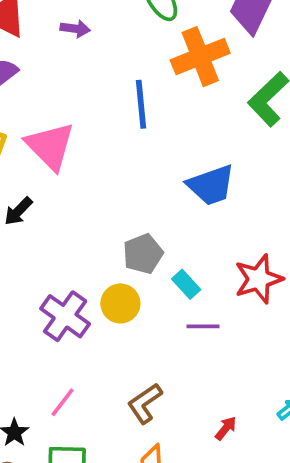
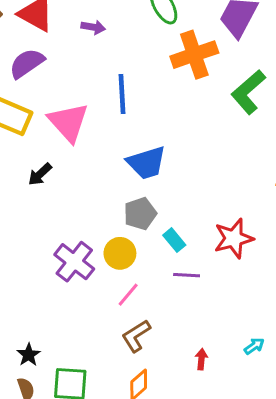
blue line: (141, 104) -> (122, 94), moved
blue trapezoid: (211, 185) -> (146, 163), moved
pink line: (63, 402) -> (128, 295), moved
red arrow: (226, 428) -> (201, 359), turned -36

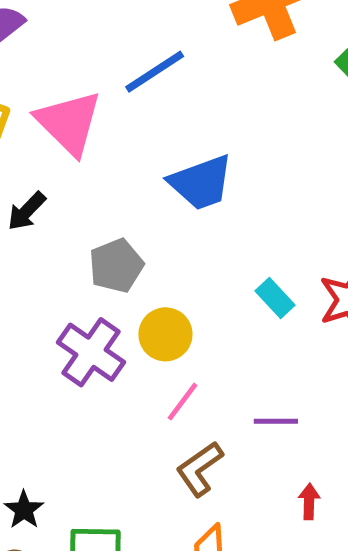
blue line: (122, 94) -> (155, 72), turned 63
gray pentagon: (140, 214) -> (116, 266), moved
cyan rectangle: (174, 240) -> (275, 298), moved
purple line: (187, 275) -> (276, 421), moved

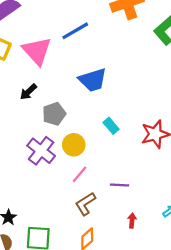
black arrow: (27, 211) -> (28, 92), moved
cyan rectangle: (275, 298) -> (111, 126), moved

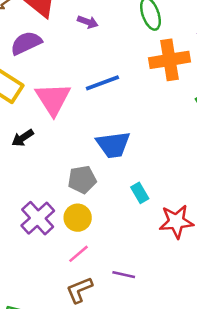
black arrow: (28, 92) -> (23, 138), moved
gray pentagon: (54, 114) -> (82, 180), moved
cyan rectangle: (111, 126) -> (140, 193), moved

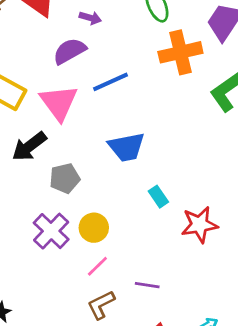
purple semicircle: (26, 43) -> (70, 51), moved
black arrow: (23, 138) -> (29, 146), size x1.5
gray pentagon: (82, 180) -> (65, 178), moved

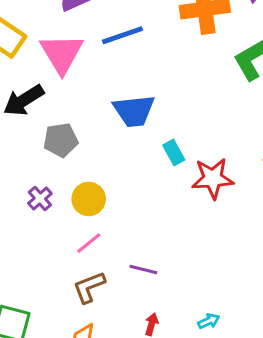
cyan rectangle: (158, 197) -> (174, 153), moved
red star: (199, 225) -> (213, 178), moved
purple cross: (51, 231) -> (40, 198), size x0.6

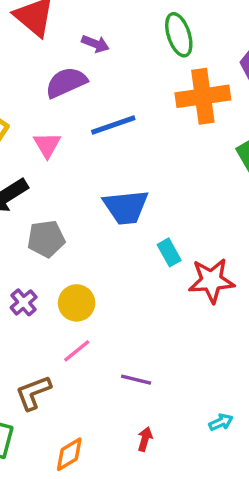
pink triangle: (62, 54) -> (47, 145), size x0.6
brown L-shape: (89, 287) -> (33, 393), moved
cyan arrow: (209, 321) -> (221, 422), moved

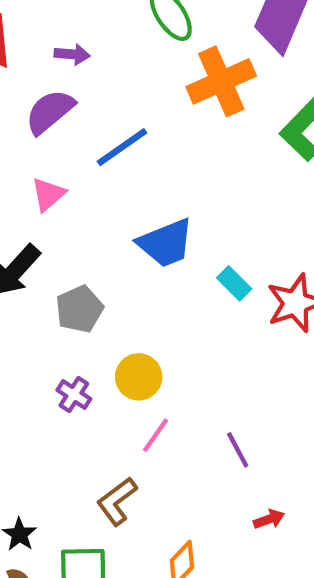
pink triangle: (47, 145) -> (48, 194), turned 36
purple line: (136, 380) -> (238, 450), turned 64
red arrow: (145, 439) -> (269, 519), turned 70

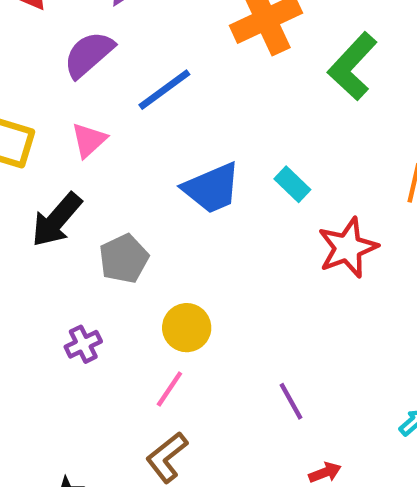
cyan rectangle: (234, 283) -> (292, 184), moved
purple cross: (74, 395) -> (83, 344), moved, turned 32
pink line: (155, 435) -> (169, 389), moved

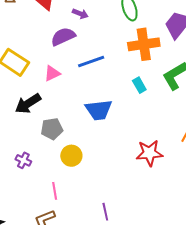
cyan rectangle: (292, 184) -> (139, 85), moved
yellow circle: (187, 328) -> (71, 156), moved
purple cross: (83, 344) -> (23, 160), turned 35
pink line: (169, 389) -> (55, 191), turned -60

